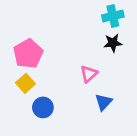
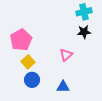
yellow square: (25, 83) -> (28, 62), moved
blue triangle: (103, 102) -> (63, 87), moved, turned 48

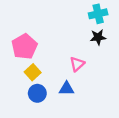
blue triangle: (63, 87) -> (67, 89), moved

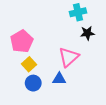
cyan cross: (98, 14) -> (78, 12), moved
pink triangle: (77, 64) -> (69, 57), size x1.5

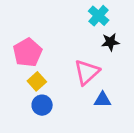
cyan cross: (78, 12) -> (99, 16), turned -35
blue triangle: (59, 79) -> (102, 100), moved

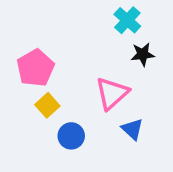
blue triangle: (102, 100) -> (132, 129), turned 42
blue circle: (42, 105) -> (71, 136), moved

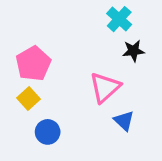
yellow square: (47, 105) -> (29, 99), moved
blue circle: (71, 136) -> (48, 132), moved

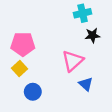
cyan cross: (119, 19) -> (83, 13), turned 35
pink pentagon: (33, 64) -> (23, 44), turned 30

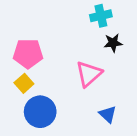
blue triangle: (86, 84) -> (108, 114), moved
blue circle: (33, 92) -> (40, 112), size x1.5

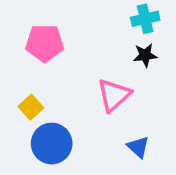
cyan cross: (101, 16) -> (145, 19), moved
pink pentagon: (28, 54) -> (45, 43), moved

